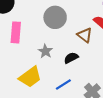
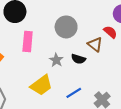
black semicircle: (71, 58) -> (78, 59), moved, turned -136

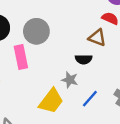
gray circle: (66, 27) -> (36, 31), moved
gray star: (56, 60) -> (70, 80), moved

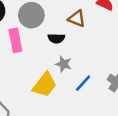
brown triangle: (97, 38) -> (77, 19), moved
black semicircle: (84, 59) -> (56, 38), moved

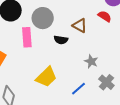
gray star: (63, 64) -> (91, 61), moved
blue line: (83, 83) -> (79, 89), moved

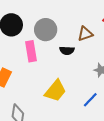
brown triangle: (80, 26) -> (85, 34), turned -42

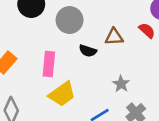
pink rectangle: (31, 51) -> (49, 64), moved

